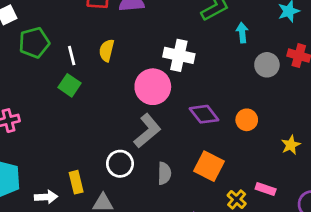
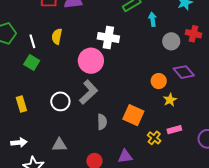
purple diamond: (204, 114) -> (184, 72), moved
yellow star: (291, 145) -> (170, 100), moved
white circle: (120, 164) -> (60, 101), moved
yellow rectangle: (76, 182) -> (21, 104), moved
pink rectangle: (266, 189) -> (174, 130), turned -32

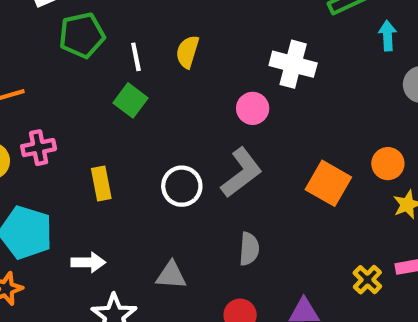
pink circle: (91, 61) -> (253, 108), size x0.6
orange square: (133, 115) -> (328, 183), moved
gray semicircle: (102, 122) -> (249, 249), moved

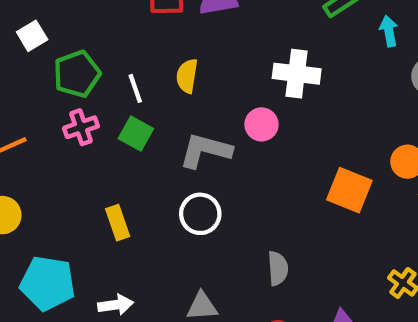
pink cross: (39, 148) -> (81, 127), moved
gray L-shape: (241, 173) -> (205, 151), moved, turned -120

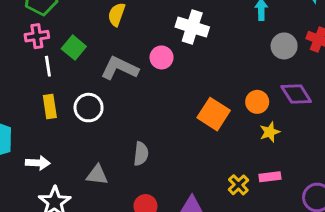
white line: (135, 88) -> (48, 66), moved
white circle: (200, 214) -> (89, 108), moved
gray semicircle: (278, 268) -> (141, 154), moved

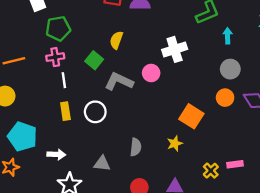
white cross: (192, 27) -> (175, 49), turned -35
gray circle: (284, 46) -> (230, 69), moved
green square: (74, 48) -> (94, 60), moved
orange circle: (257, 102) -> (225, 98), moved
yellow star: (270, 132) -> (175, 143), moved

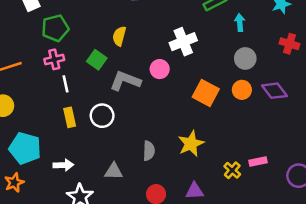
orange square: (191, 116) -> (206, 93), moved
yellow star: (175, 143) -> (191, 144), size x1.5

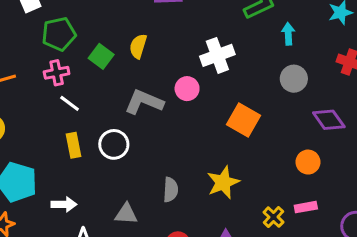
green square: (97, 60) -> (101, 56), moved
white line: (65, 84) -> (70, 103), turned -42
orange circle: (242, 90) -> (308, 162), moved

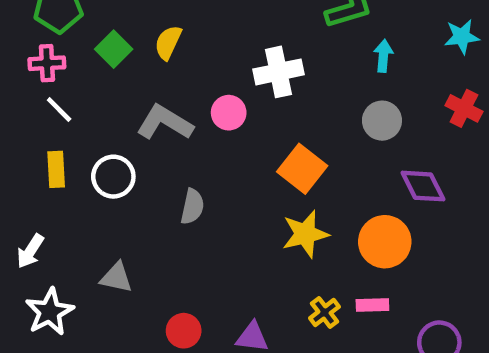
orange circle: (308, 162) -> (385, 242), size x1.5
yellow star: (223, 182) -> (305, 234), moved
gray semicircle: (171, 190) -> (192, 207), moved
white arrow: (64, 204) -> (30, 251), turned 115

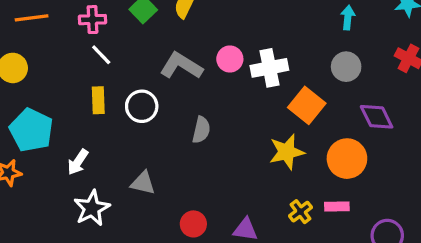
white cross: (278, 72) -> (269, 68), moved
orange square: (302, 169) -> (307, 105), moved

